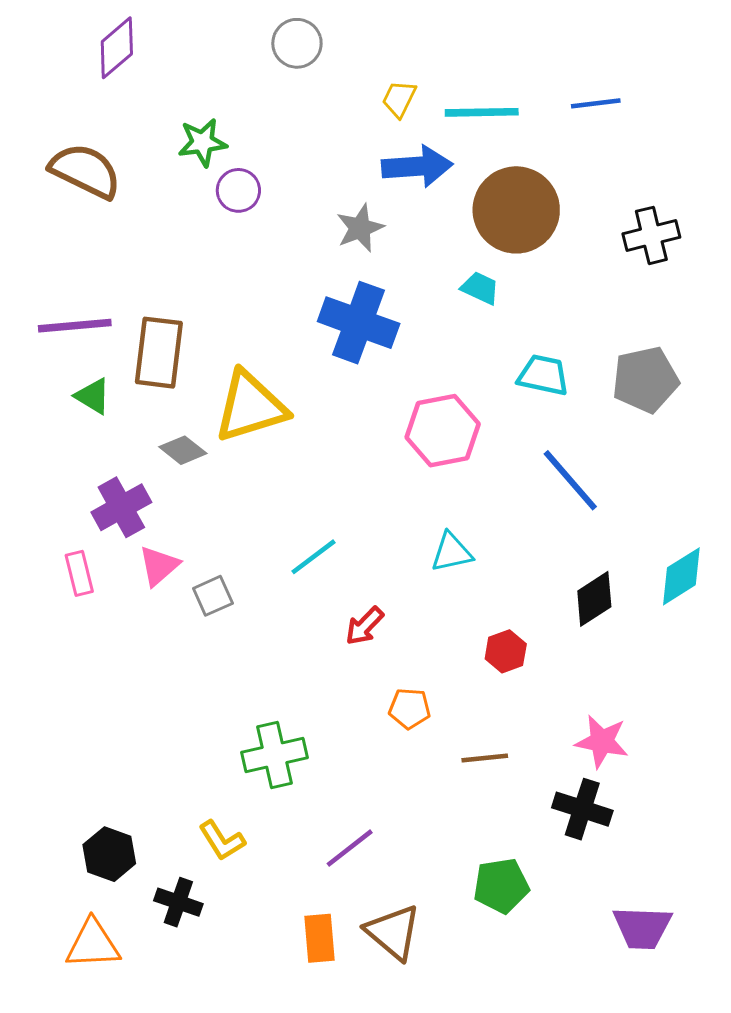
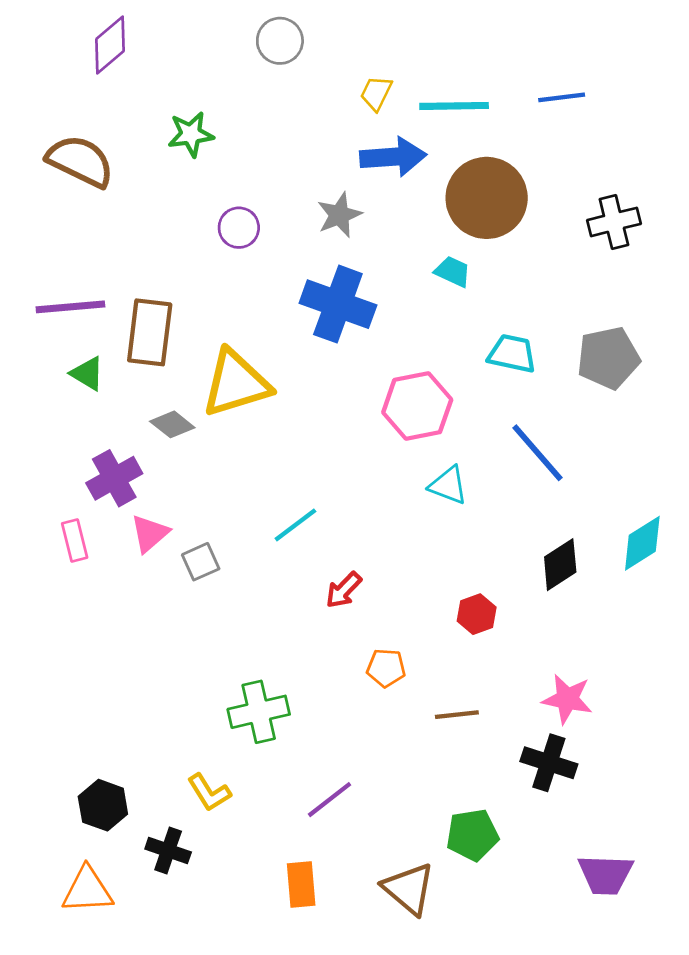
purple circle: (238, 190) -> (239, 228), moved
cyan triangle: (452, 552) -> (448, 485), moved, turned 33
brown triangle: (393, 932) -> (409, 889), moved

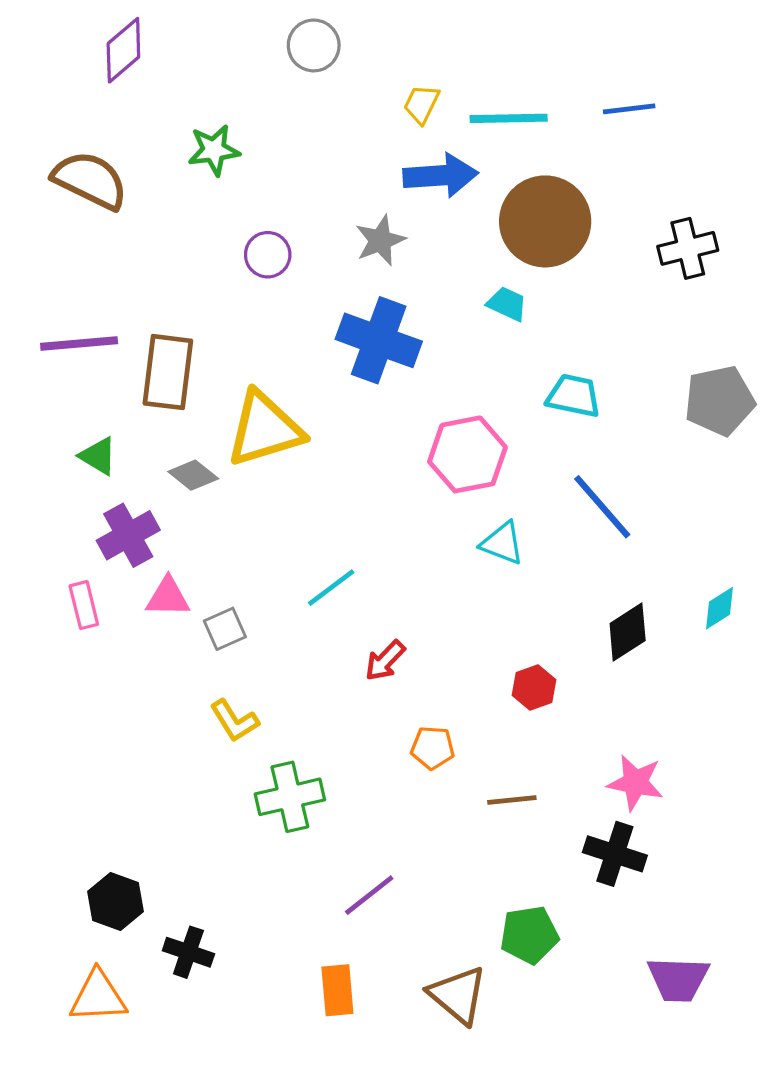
gray pentagon: (608, 358) -> (719, 401), moved
green triangle: (87, 373) -> (98, 456), moved
pink triangle: (150, 533) -> (168, 597), turned 42
cyan diamond: (642, 543) -> (719, 608), size x0.7
yellow L-shape: (209, 792) -> (234, 721), moved

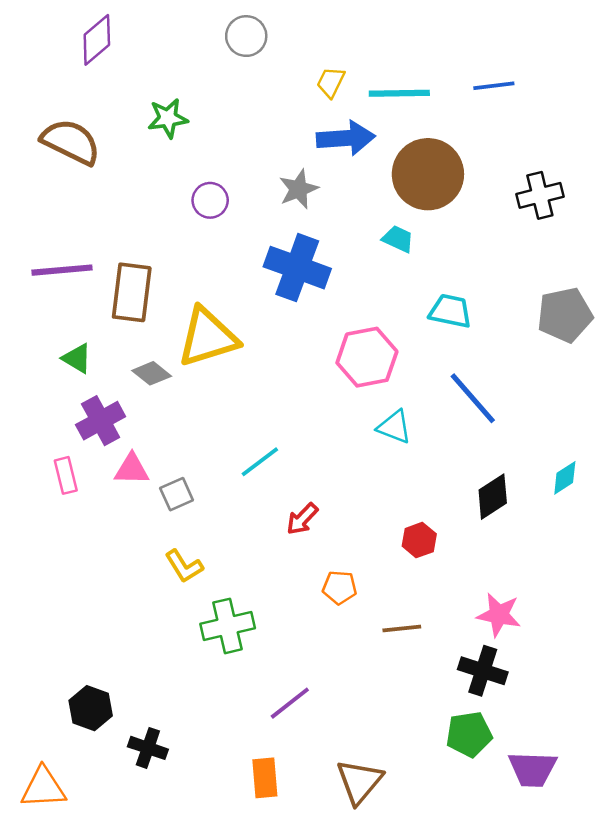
green pentagon: (529, 935) -> (469, 734), moved
brown triangle: (458, 995) -> (359, 782), turned 30
orange triangle: (98, 997) -> (43, 788), moved

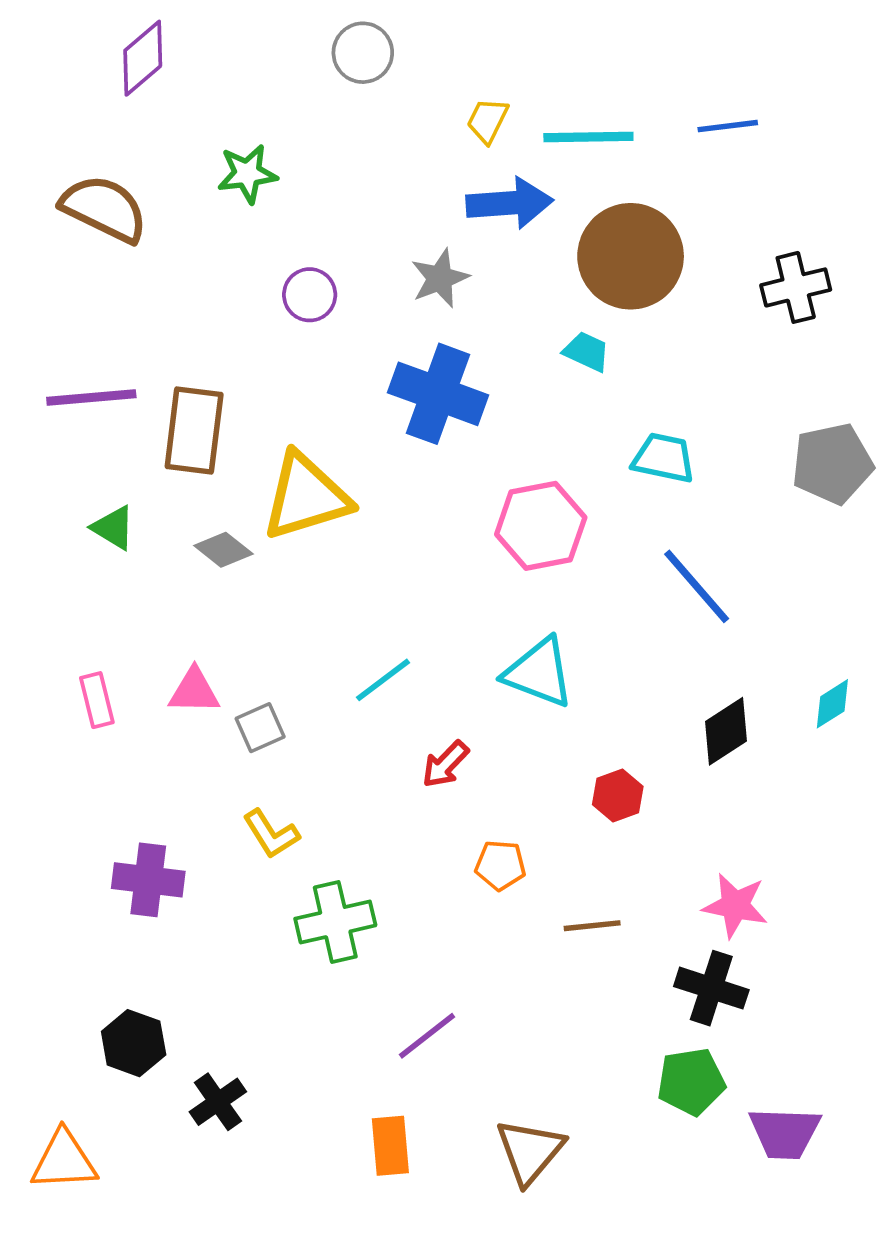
purple cross: (101, 421) -> (148, 880), moved, turned 36
cyan triangle: (394, 427) -> (539, 673), moved, size x1.4
black cross: (148, 748) -> (218, 1102), turned 36

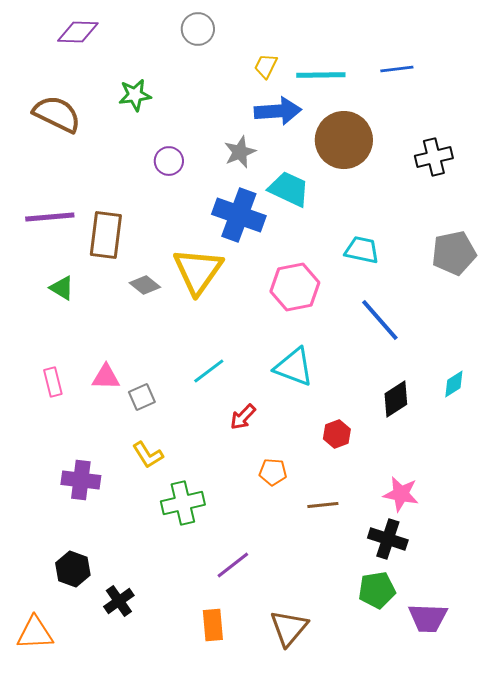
purple diamond: (143, 58) -> (78, 32), turned 42
cyan trapezoid: (587, 352) -> (289, 189), moved, size x1.6
yellow triangle: (306, 497) -> (198, 271), moved, turned -38
gray diamond: (223, 550) -> (145, 285), moved

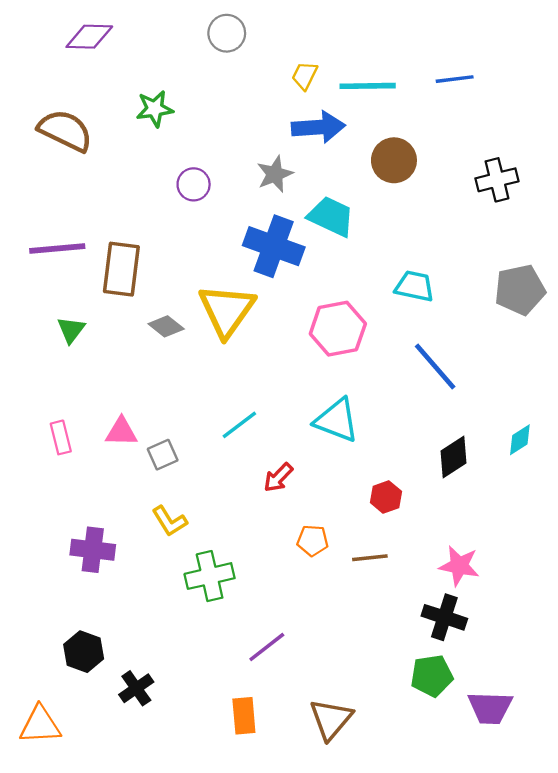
brown circle: (344, 140) -> (394, 160), size x0.7
green triangle: (62, 288) -> (71, 330), turned 36
brown line: (323, 505) -> (370, 558), moved

